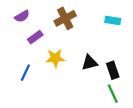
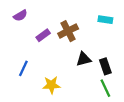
brown cross: (65, 18) -> (68, 31), moved
purple rectangle: (35, 37) -> (43, 35), moved
yellow star: (55, 58) -> (51, 85), moved

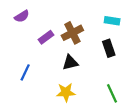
black triangle: (84, 59) -> (70, 63), moved
black rectangle: (105, 66) -> (109, 48), moved
yellow star: (51, 85) -> (66, 92), moved

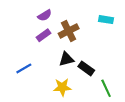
purple semicircle: (22, 16) -> (45, 15), moved
black rectangle: (109, 48) -> (86, 68), moved, turned -35
blue line: (25, 72) -> (24, 68), turned 35

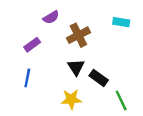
purple rectangle: (44, 35) -> (32, 45), moved
black triangle: (66, 59) -> (76, 67), turned -49
blue line: (24, 68) -> (27, 78), turned -49

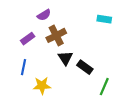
brown cross: (78, 35) -> (56, 35), moved
yellow star: (71, 99) -> (42, 86), moved
green line: (121, 101) -> (104, 87), turned 48

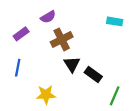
purple rectangle: (28, 39) -> (21, 34), moved
blue line: (23, 67) -> (18, 68), moved

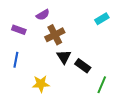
cyan rectangle: (115, 21) -> (102, 19), turned -40
purple rectangle: (21, 34) -> (19, 30), turned 56

